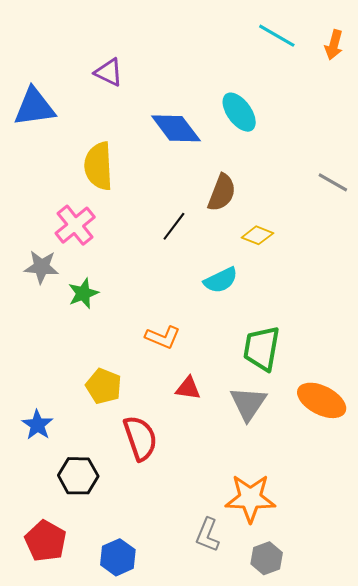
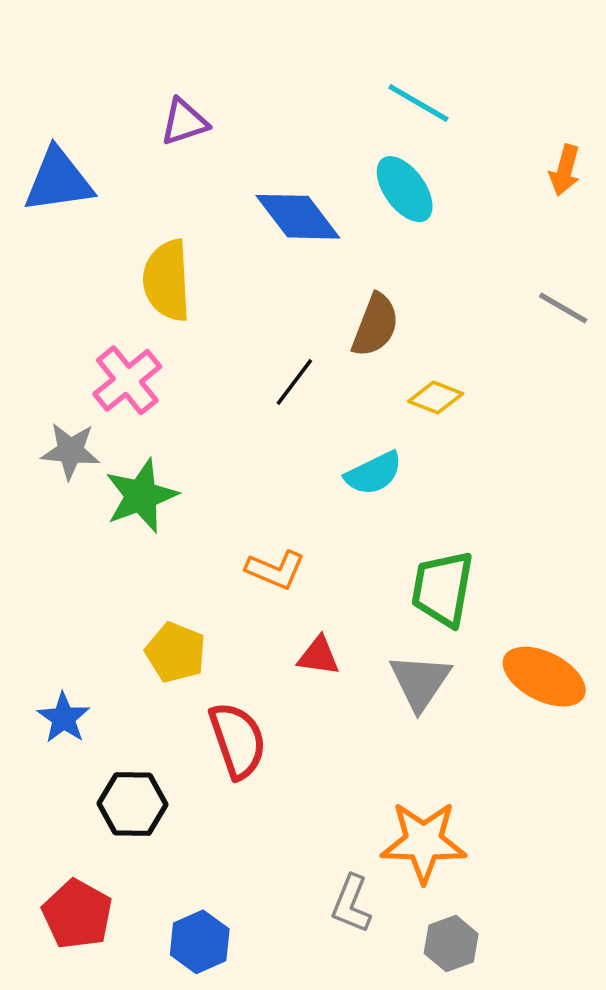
cyan line: (277, 36) -> (418, 103), moved
orange arrow: (334, 45) -> (565, 170), moved
purple triangle: (109, 72) -> (184, 122), turned -44
green star: (83, 293) -> (141, 496), size x1.4

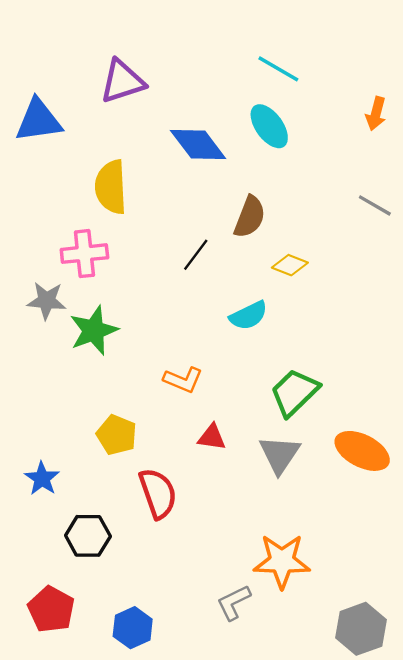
purple triangle: (184, 122) -> (122, 81), size x1.4
pink cross: (127, 380) -> (84, 254), turned 33
green trapezoid: (443, 589) -> (294, 392), turned 36
gray L-shape: (351, 904) -> (234, 602), turned 42
gray hexagon: (451, 944) -> (361, 629), moved, size x1.4

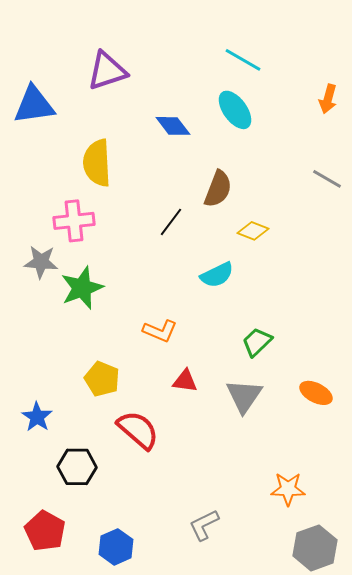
blue diamond: (198, 145) -> (173, 126), size x0.7
green trapezoid: (294, 392) -> (257, 342), size x0.7
orange ellipse: (362, 451) -> (316, 393), size x0.7
red semicircle: (158, 493) -> (138, 430), turned -30
orange star: (282, 561) -> (288, 489), moved, size x0.7

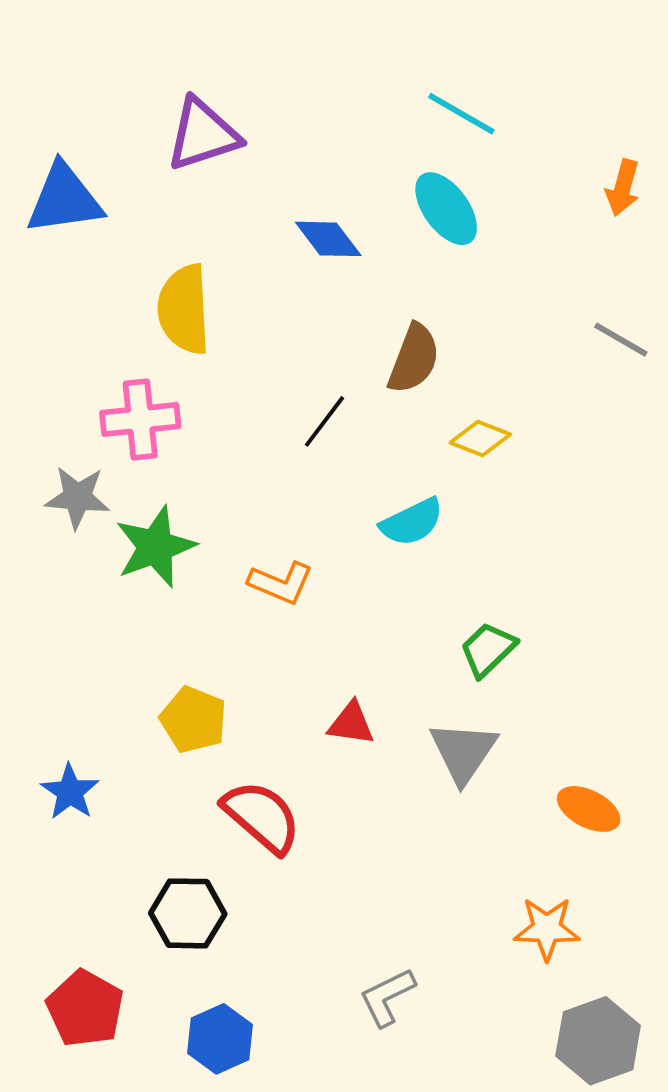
orange L-shape: (160, 331) -> (281, 583), moved
orange ellipse: (316, 393) -> (589, 809), moved
black hexagon: (77, 467) -> (188, 913), moved

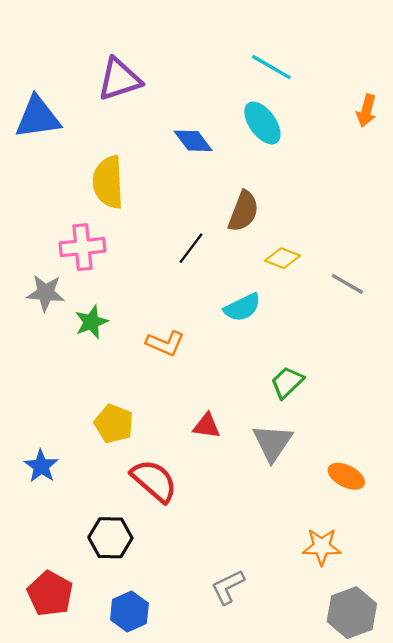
gray line: (621, 340) -> (347, 284), moved
green star: (155, 547) -> (91, 322), size x0.7

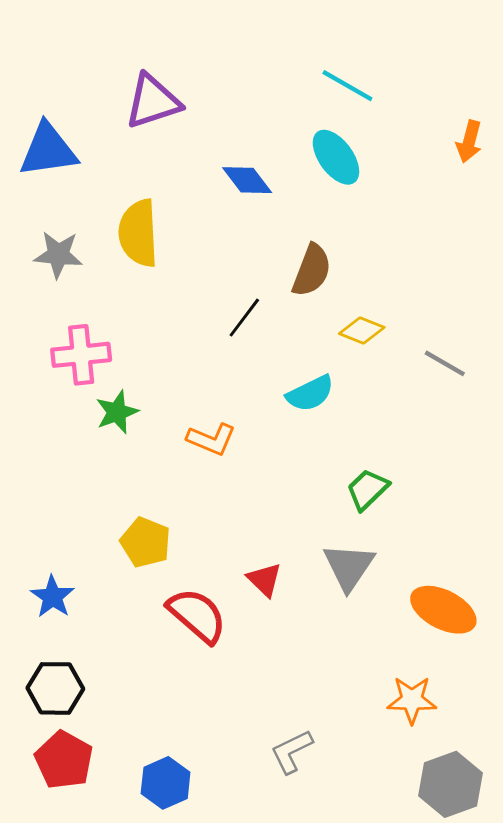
pink cross: (82, 247) -> (81, 355), moved
gray star: (46, 293) -> (58, 255), moved
red triangle: (207, 426) -> (264, 580), moved, turned 36
orange ellipse: (346, 476) -> (443, 610), size x1.4
black hexagon: (110, 538) -> (55, 688), moved

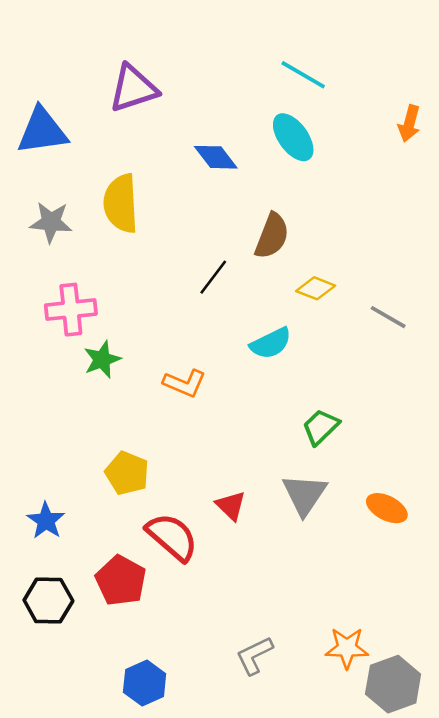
orange ellipse: (443, 610) -> (387, 508), moved, size x0.7
orange star: (412, 700) -> (347, 648), moved
red pentagon: (64, 760) -> (121, 581), moved

